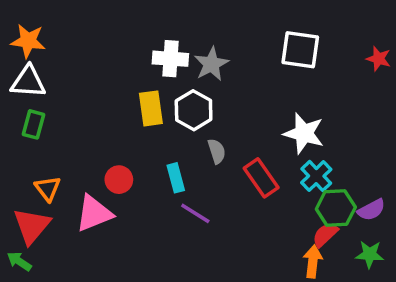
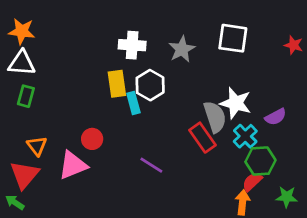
gray star: (211, 64) -> (182, 49), moved
gray semicircle: (217, 151) -> (215, 117), moved, size x1.6
cyan rectangle: (176, 178) -> (133, 103), moved
purple semicircle: (371, 210) -> (276, 117), moved

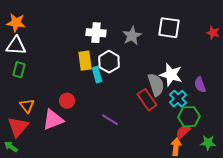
purple semicircle: (276, 117) -> (200, 85), turned 98

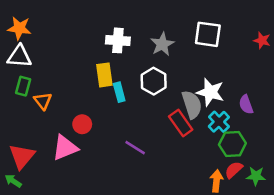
white hexagon: (109, 62) -> (154, 81), moved
orange triangle: (27, 106) -> (43, 101), moved
red semicircle: (183, 132) -> (234, 170), moved

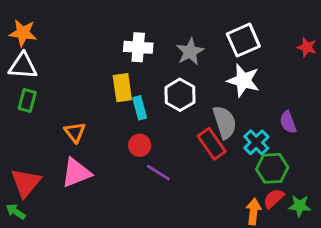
white square: (208, 34) -> (243, 40), turned -32
white star: (210, 92) -> (243, 80), moved
orange triangle: (43, 101) -> (75, 132), moved
red circle: (82, 124) -> (140, 145), moved

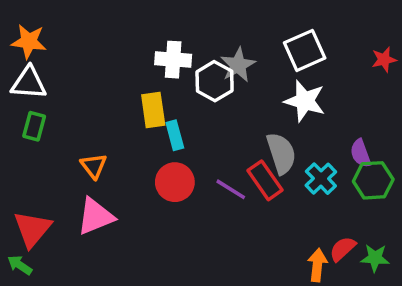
red star: (307, 47) -> (384, 60), turned -30
white hexagon: (180, 95) -> (215, 81), moved
red circle: (140, 145) -> (175, 182), size x1.4
green hexagon: (272, 168) -> (373, 180), moved
purple line: (158, 173) -> (231, 189), moved

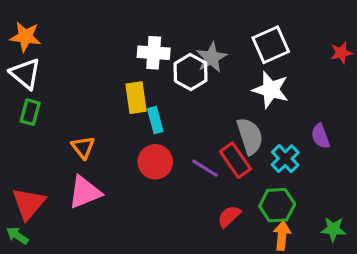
white triangle: (29, 83) -> (25, 74), turned 36
green hexagon: (373, 180) -> (277, 205), moved
red semicircle: (343, 249) -> (229, 216), moved

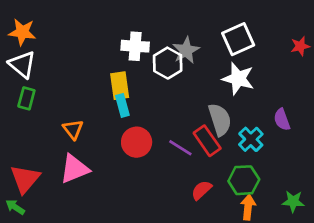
cyan rectangle: (155, 120) -> (122, 105), moved

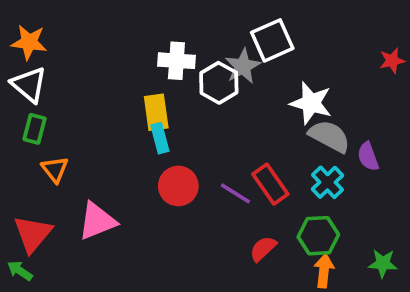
white square: (238, 39) -> (272, 40), moved
gray semicircle: (220, 120) -> (329, 136), moved, turned -44
orange triangle: (73, 129) -> (55, 169), moved

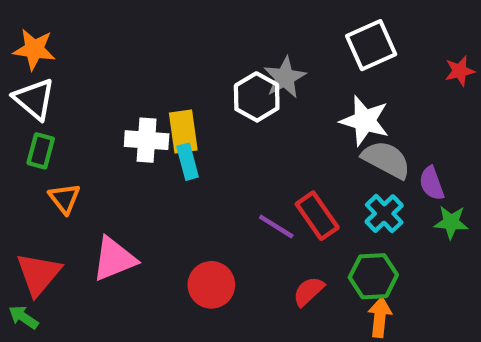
white square: (272, 40) -> (371, 45), moved
white cross: (176, 61) -> (147, 140), moved
red circle: (178, 186) -> (211, 285), moved
green star: (383, 263) -> (451, 222), moved

